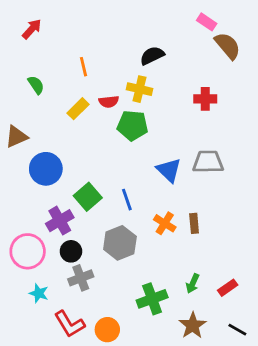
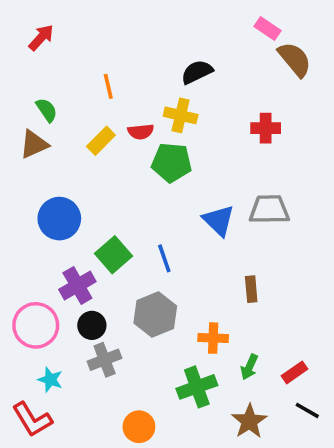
brown triangle: (16, 137) -> (34, 144), moved
orange cross: (165, 223) -> (213, 338), moved, turned -30
red L-shape: (70, 324) -> (32, 419), moved
black line: (237, 330) -> (307, 410), moved

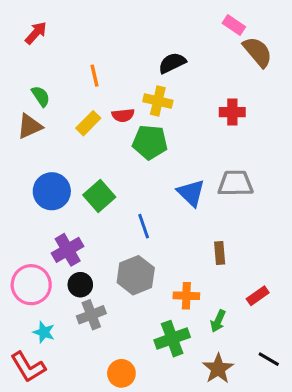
green square: (114, 255) -> (99, 196), moved
red rectangle: (295, 372) -> (258, 296), moved

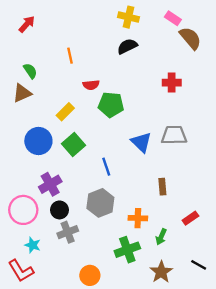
yellow cross: (158, 101) -> (128, 17), moved
yellow rectangle: (88, 123) -> (65, 112), moved

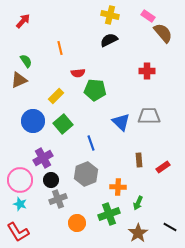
red rectangle: (190, 218) -> (163, 167), moved
cyan star: (33, 245) -> (20, 204), moved
orange circle: (90, 275) -> (77, 223), moved

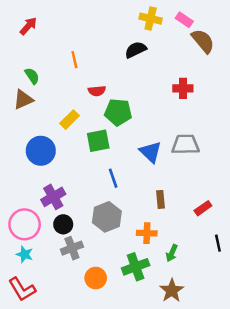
yellow cross: (110, 15) -> (151, 19), moved
green square: (63, 124) -> (98, 141), moved, turned 30
brown rectangle: (139, 160) -> (161, 199), moved
black line: (170, 227) -> (218, 243), moved, turned 48

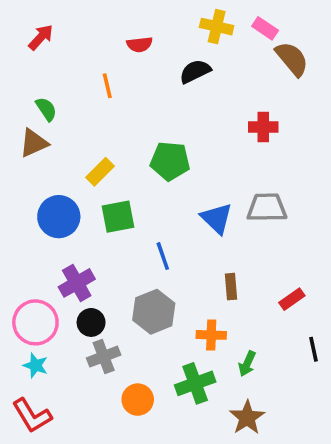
red semicircle: (97, 91) -> (139, 44), moved
green square: (98, 141) -> (118, 217), moved

